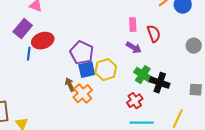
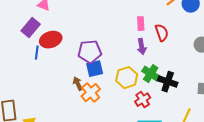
purple arrow: (134, 48) -> (142, 47), turned 49
purple pentagon: (82, 53) -> (90, 52), turned -30
yellow hexagon: (106, 70) -> (127, 78), moved

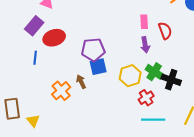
blue line: (37, 53) -> (35, 58), moved
orange cross: (91, 93) -> (61, 91), moved

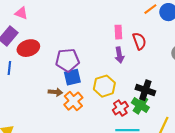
green cross: (154, 72) -> (140, 105), moved
brown arrow: (81, 82) -> (55, 92), turned 120
orange cross: (61, 91) -> (73, 101), moved

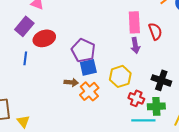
pink rectangle: (118, 32) -> (134, 22), size x1.5
purple pentagon: (67, 60) -> (83, 50), turned 30
green cross: (140, 105) -> (156, 106), moved, turned -36
red cross: (120, 108) -> (136, 98), turned -35

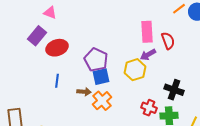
purple arrow: (135, 45) -> (148, 55), turned 70
blue line: (25, 58) -> (57, 81), moved
yellow hexagon: (120, 76) -> (135, 70), moved

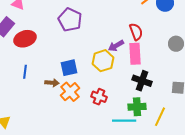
pink rectangle: (147, 32) -> (135, 54), moved
purple pentagon: (96, 60) -> (70, 20), moved
red cross: (149, 108) -> (99, 97), moved

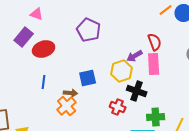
black cross: (142, 81) -> (137, 91), moved
orange cross: (70, 92) -> (67, 106), moved

